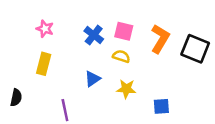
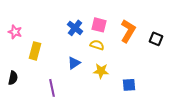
pink star: (45, 29) -> (15, 32), moved
black square: (195, 49) -> (156, 39), size x0.6

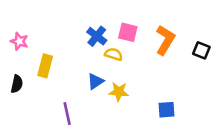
yellow semicircle: (97, 45) -> (114, 54), moved
yellow star: (101, 71) -> (119, 92), moved
black semicircle: (13, 78) -> (17, 84), moved

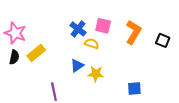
pink star: (19, 41) -> (15, 33), size x1.5
yellow rectangle: (45, 66) -> (36, 53), turned 36
black semicircle: (17, 84) -> (14, 57), moved

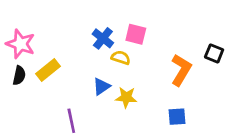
orange L-shape: (133, 32) -> (181, 70), moved

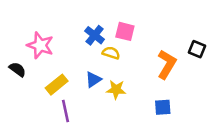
pink star: (21, 44) -> (40, 45), moved
yellow rectangle: (48, 70) -> (57, 85), moved
black semicircle: (19, 75) -> (17, 69), turned -66

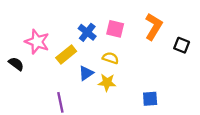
yellow semicircle: (111, 53) -> (110, 58), moved
orange L-shape: (167, 64) -> (154, 27), moved
yellow rectangle: (57, 85) -> (66, 54), moved

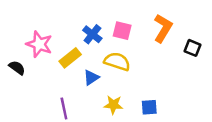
yellow semicircle: (110, 58) -> (117, 62), size x1.5
yellow star: (107, 82) -> (113, 105), moved
blue square: (150, 99) -> (149, 107), moved

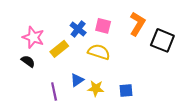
black square: (193, 48) -> (162, 40), size x1.6
black semicircle: (17, 68) -> (28, 61), moved
blue triangle: (91, 78) -> (77, 80), moved

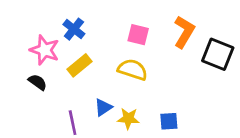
blue cross: (78, 29) -> (74, 29), moved

